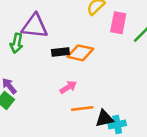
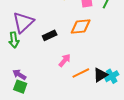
purple triangle: (35, 26) -> (23, 22), turned -30
orange diamond: (80, 53) -> (81, 26), moved

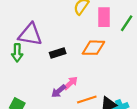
purple triangle: (23, 22) -> (30, 34), turned 45
purple arrow: (19, 75) -> (58, 91), moved, turned -80

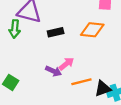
purple arrow: (58, 91) -> (54, 71), turned -120

